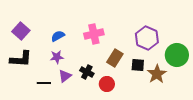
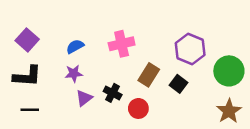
black square: (138, 65) -> (178, 84), turned 32
brown star: (157, 74) -> (229, 111), moved
black line: (44, 83) -> (30, 110), moved

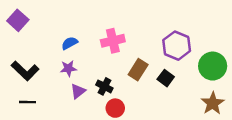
purple square: (27, 40) -> (18, 20), moved
black L-shape: (27, 76) -> (25, 71), turned 40
red circle: (138, 108) -> (115, 108), moved

